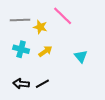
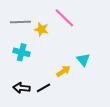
yellow arrow: (45, 51) -> (63, 71), moved

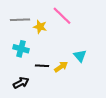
black arrow: (22, 88) -> (21, 83), turned 147
black line: (44, 88) -> (42, 66), moved, turned 32

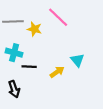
black line: (42, 66) -> (29, 67), moved
black arrow: (21, 83) -> (14, 89), turned 98

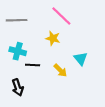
yellow star: (34, 29) -> (53, 38), moved
yellow arrow: (57, 72) -> (60, 70), turned 80

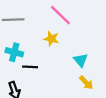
yellow arrow: (60, 70) -> (86, 83), moved

